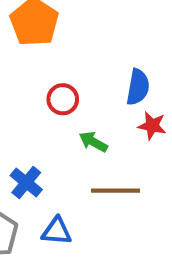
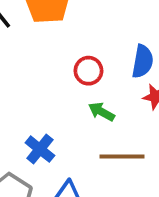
red circle: (63, 99) -> (88, 71), moved

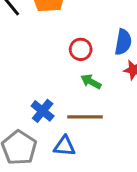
brown line: (122, 157) -> (85, 117), moved

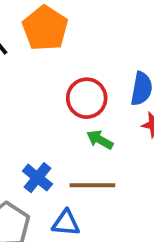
red circle: (81, 49) -> (87, 98), size x1.4

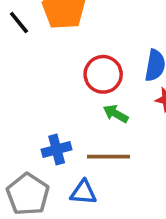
blue cross: (37, 178) -> (57, 150), turned 36

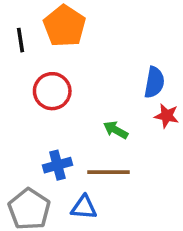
black line: (19, 22) -> (20, 40), turned 30
red circle: (103, 74) -> (52, 91), moved

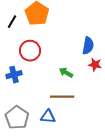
black line: (20, 40) -> (12, 22), turned 40
blue cross: (57, 165) -> (14, 75), moved

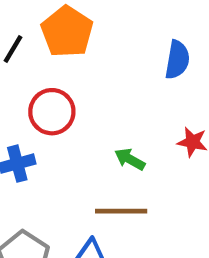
blue semicircle: (88, 46) -> (177, 60), moved

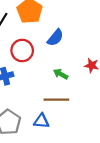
blue semicircle: (177, 60) -> (55, 38), moved, turned 30

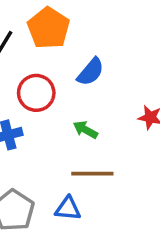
green arrow: (61, 74) -> (85, 130), moved

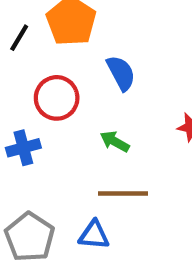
blue semicircle: (91, 72) -> (121, 73), turned -68

